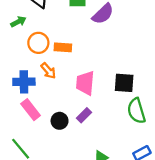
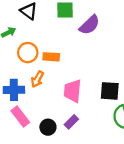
orange arrow: (48, 71) -> (37, 79), turned 70

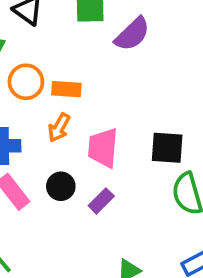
orange arrow: (37, 79) -> (59, 128), moved
black circle: (48, 127) -> (61, 186), moved

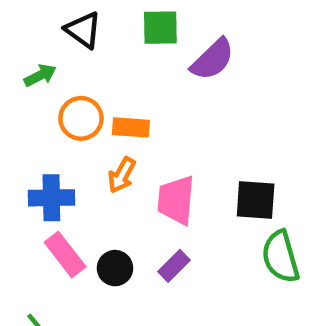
black circle: (61, 186) -> (115, 268), moved

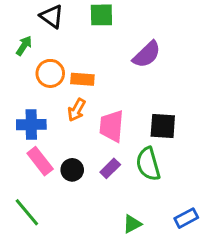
purple semicircle: (213, 59) -> (147, 54), moved
green arrow: (40, 75) -> (24, 46), turned -30
green semicircle: (281, 257) -> (148, 164), moved

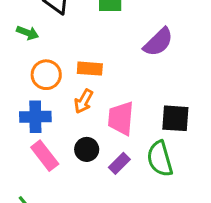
green arrow: (24, 46) -> (28, 33), turned 78
orange circle: (50, 73) -> (46, 75), moved
black circle: (72, 170) -> (87, 149), moved

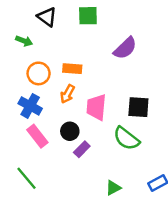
blue cross: (35, 117) -> (30, 106), turned 30
green semicircle: (160, 159) -> (126, 138), turned -36
purple rectangle: (119, 163) -> (82, 149), moved

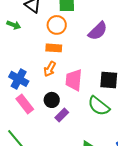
orange circle: (39, 73) -> (57, 25), moved

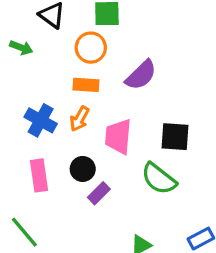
purple semicircle: (98, 31) -> (141, 75), moved
blue cross: (19, 79) -> (41, 120), moved
pink rectangle: (25, 104) -> (39, 175), turned 30

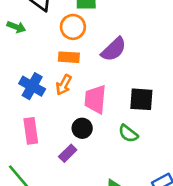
black circle: (83, 169) -> (82, 128), moved
green semicircle: (159, 179) -> (128, 134), size x0.7
purple rectangle: (99, 193) -> (68, 153), moved

